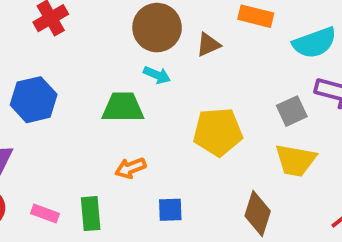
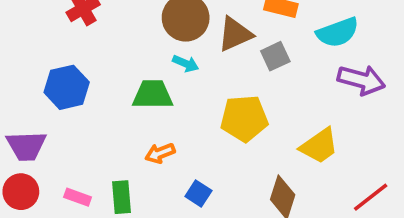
brown triangle: (208, 45) -> (235, 34), size x1.5
gray square: (292, 111) -> (275, 56), moved
yellow trapezoid: (296, 160) -> (319, 146), turned -45
blue square: (170, 210) -> (198, 193), turned 35

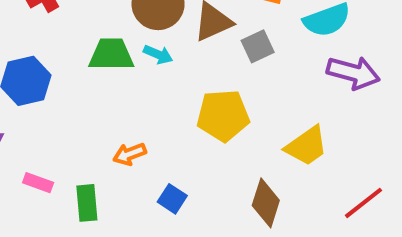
green trapezoid: (153, 95) -> (111, 54), moved
pink rectangle: (78, 197) -> (38, 183), moved

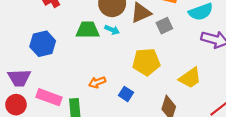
pink rectangle: (38, 183) -> (49, 97), size x1.6
blue square: (172, 199) -> (126, 94), moved

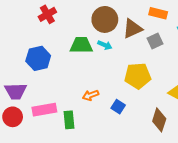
pink rectangle: (49, 97) -> (44, 110), turned -30

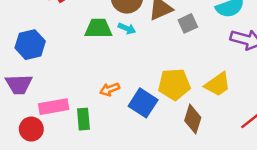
blue hexagon: (38, 58) -> (30, 45), moved
yellow pentagon: (138, 76) -> (174, 84), moved
blue square: (118, 107) -> (143, 103), size x1.6
red circle: (13, 117) -> (31, 129), moved

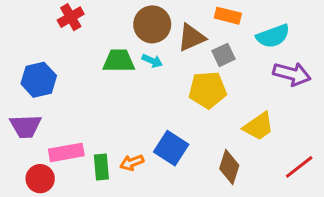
yellow pentagon: (174, 84) -> (208, 90), moved
orange arrow: (110, 89) -> (132, 163), moved

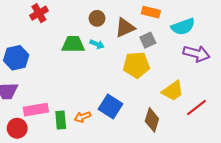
brown circle: (152, 24) -> (97, 18), size x0.6
red line: (299, 167) -> (197, 107), moved

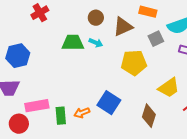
gray square: (148, 40) -> (156, 39), moved

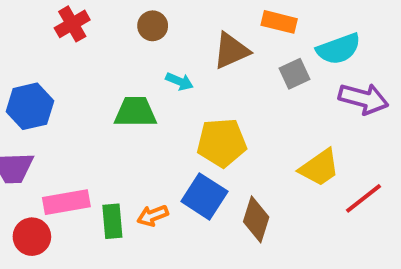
brown circle: (96, 18) -> (153, 26), moved
green trapezoid: (73, 43) -> (135, 112), moved
yellow pentagon: (134, 63) -> (222, 143), moved
brown diamond: (149, 116) -> (256, 219), moved

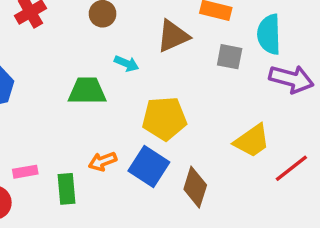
cyan semicircle: (339, 49) -> (269, 34), turned 108
gray square: (294, 74) -> (230, 57), turned 36
pink rectangle: (66, 202) -> (25, 172), size x0.6
orange arrow: (153, 216) -> (103, 161), moved

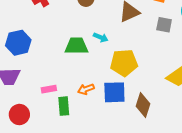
cyan arrow: (127, 64) -> (101, 37), moved
blue square: (149, 167) -> (114, 92), turned -35
pink rectangle: (25, 172) -> (49, 89), moved

